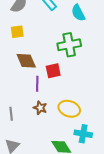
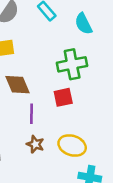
red square: (53, 71) -> (63, 97), moved

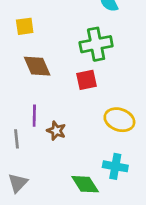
purple line: (31, 114) -> (34, 116), moved
yellow ellipse: (72, 145) -> (119, 120), moved

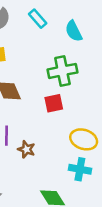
cyan cross: (115, 166) -> (80, 169), moved

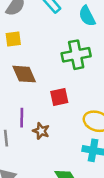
red square: (54, 103) -> (59, 97), moved

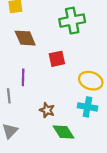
brown star: (41, 131) -> (47, 110), moved

